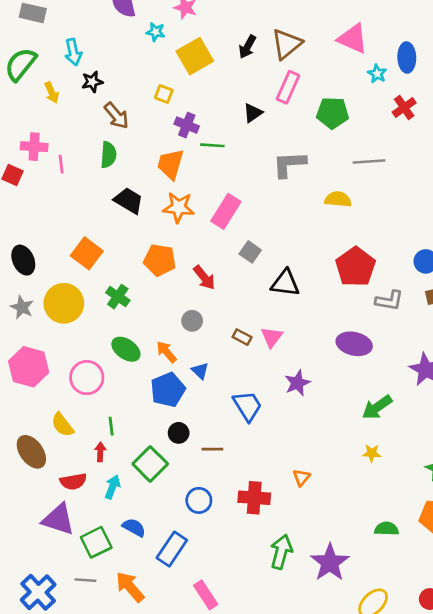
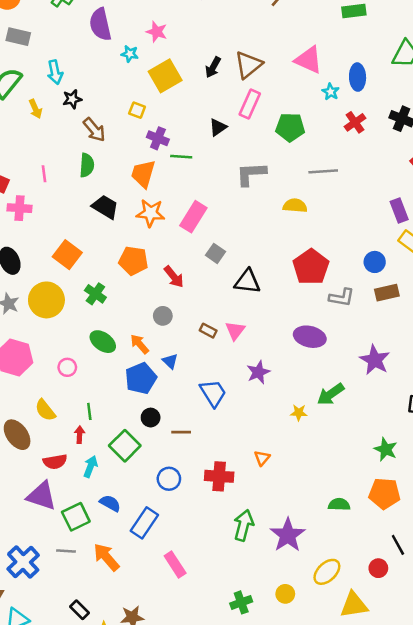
pink cross: (34, 147) -> (20, 208), moved
pink circle: (87, 378) -> (67, 367), size x0.6
yellow star: (372, 453) -> (299, 413), moved

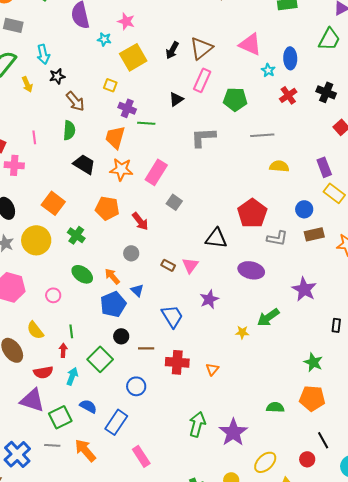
yellow semicircle: (295, 206) -> (279, 166), moved
black triangle: (247, 282) -> (216, 238), moved
red cross: (219, 476) -> (177, 362), moved

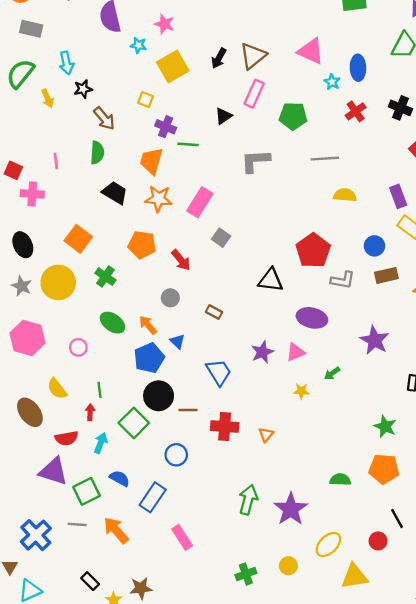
pink triangle: (190, 265) -> (295, 352), moved, turned 30
green arrow: (268, 317) -> (332, 373), size x0.6
black circle: (121, 336) -> (159, 396), size x1.6

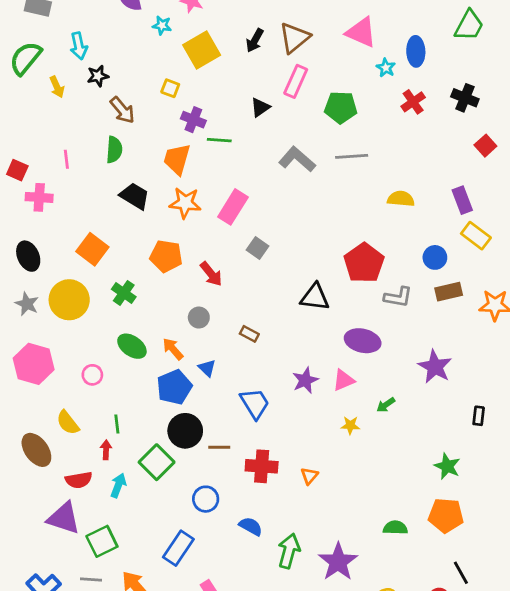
gray line: (325, 159) -> (352, 156), moved
gray L-shape: (255, 161) -> (297, 159), turned 44
blue semicircle: (120, 478) -> (251, 526), moved

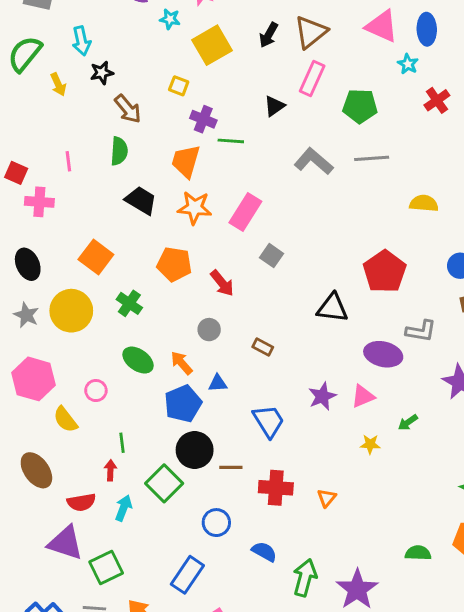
blue ellipse: (416, 51) -> (427, 29), moved
gray L-shape: (398, 297) -> (421, 331), moved
blue triangle: (207, 368) -> (218, 383), turned -48
yellow semicircle: (68, 423) -> (65, 420), moved

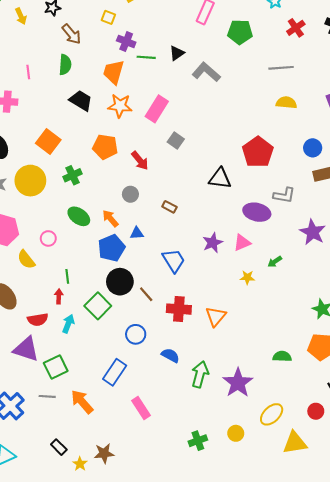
black triangle: (274, 106) -> (177, 53), moved
gray line: (372, 158) -> (281, 68), moved
green cross: (129, 303) -> (72, 175), turned 30
brown line: (231, 467) -> (146, 294), turned 49
orange triangle: (327, 498) -> (216, 316), size x1.5

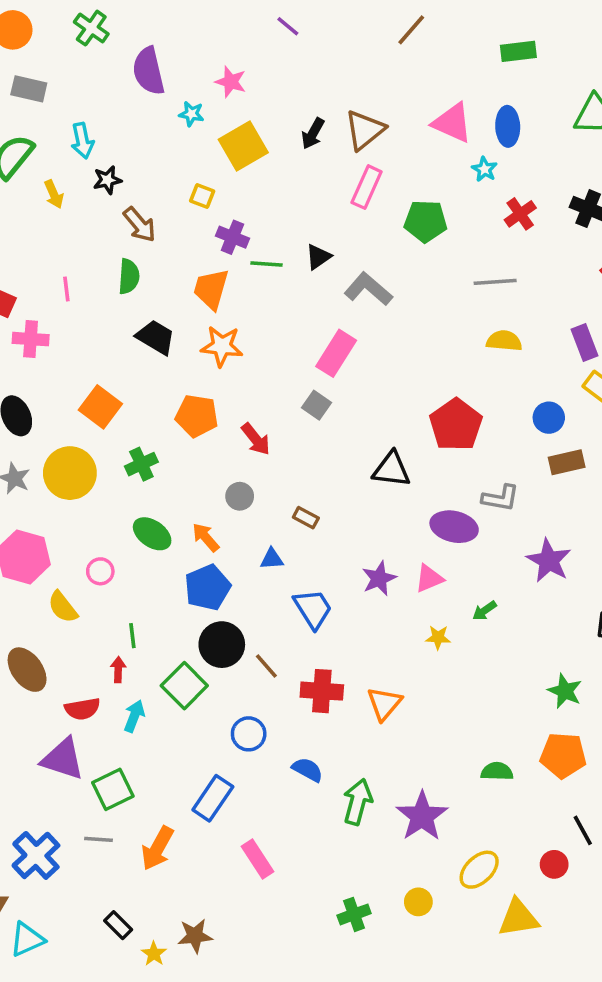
pink rectangle: (157, 109) -> (336, 353), moved
blue triangle: (137, 233) -> (272, 559), moved
orange arrow: (82, 402) -> (157, 848), turned -110

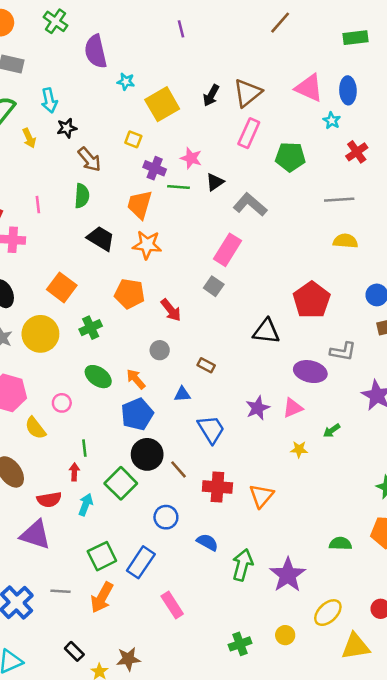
purple line: (288, 26) -> (181, 29), moved, turned 36
pink star: (231, 82) -> (191, 158), moved
green square: (113, 789) -> (102, 556), moved

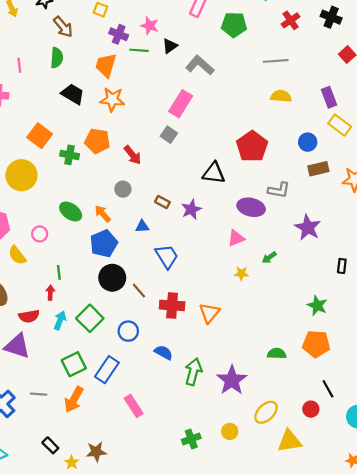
green cross: (91, 328) -> (70, 155), moved, turned 36
purple star: (258, 408) -> (191, 209), moved
green square: (121, 483) -> (90, 318), moved

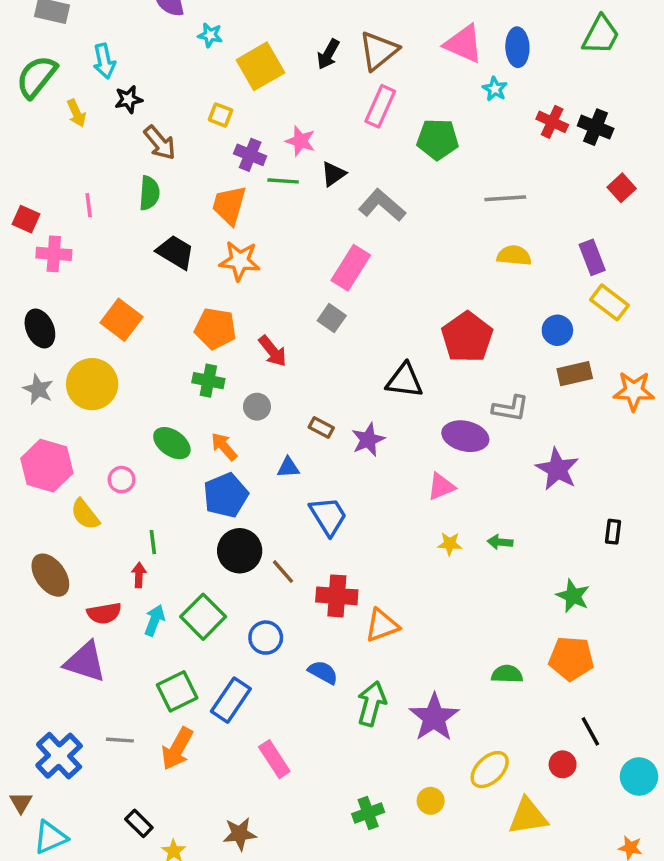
red cross: (291, 20) -> (552, 122), moved, turned -30
green cross: (70, 155) -> (208, 381), moved
green arrow: (269, 257) -> (500, 542), moved, turned 40
orange triangle: (209, 313) -> (382, 625), moved, turned 30
brown star: (96, 452) -> (240, 834), moved

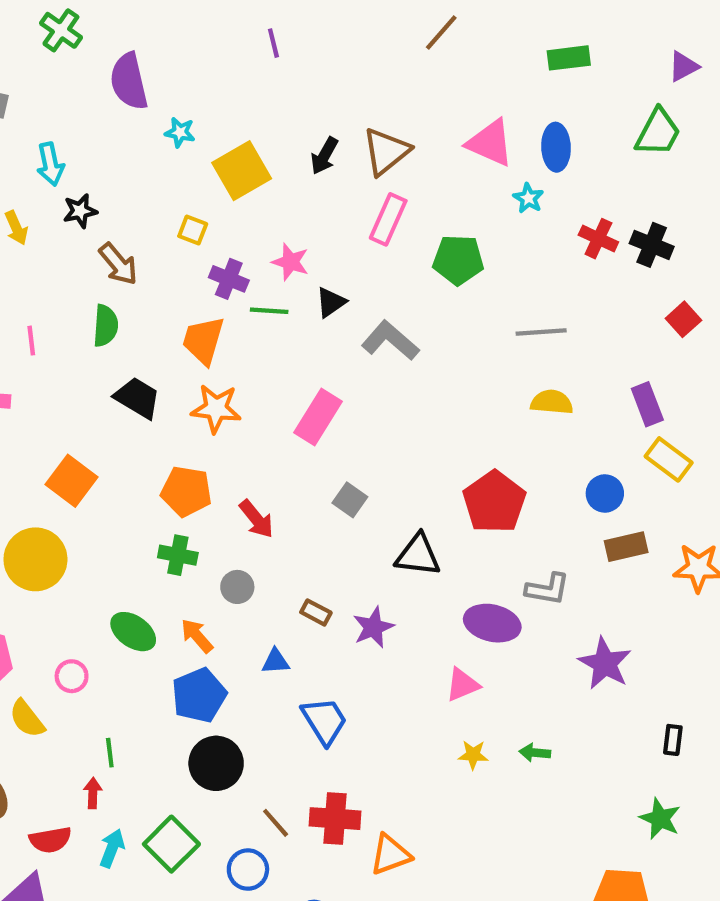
pink rectangle: (351, 268) -> (318, 417), moved
gray square: (332, 318) -> (350, 500), moved
brown line: (283, 572) -> (276, 823), moved
green star: (573, 596) -> (660, 819), moved

